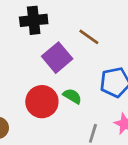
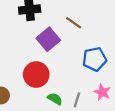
green semicircle: (72, 96) -> (55, 99), moved

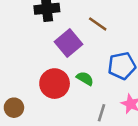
green semicircle: (55, 99) -> (85, 78), moved

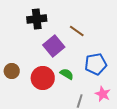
brown circle: (14, 108) -> (12, 71), moved

